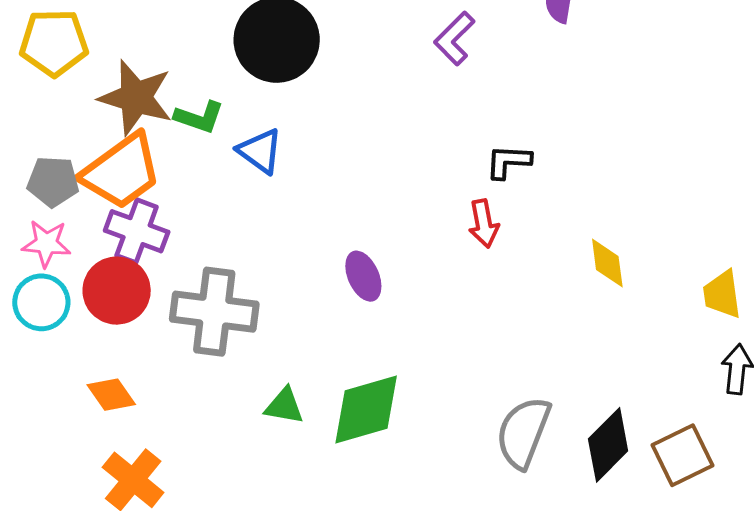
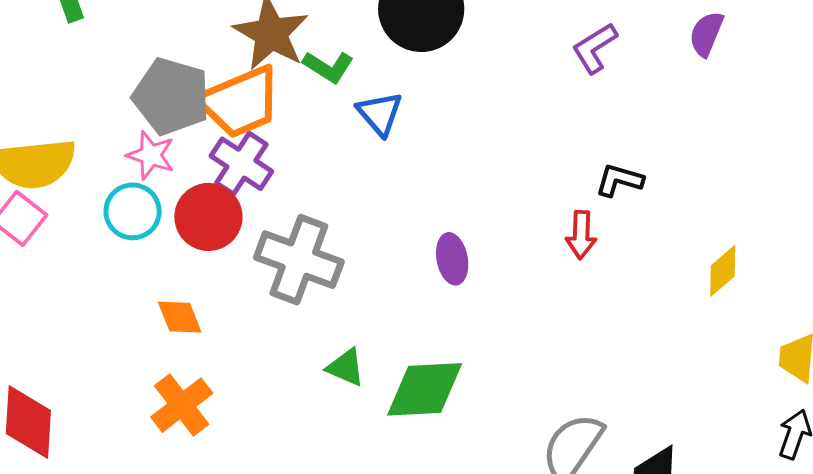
gray pentagon: (53, 182) -> (171, 96), size x1.5
yellow diamond: (607, 263) -> (723, 271), moved, turned 44

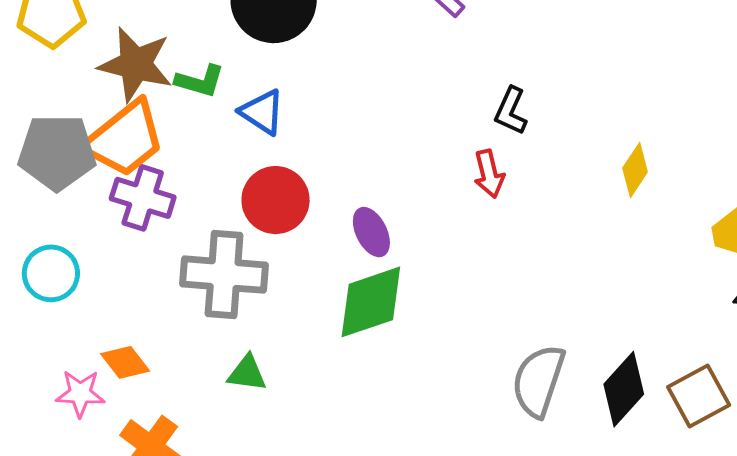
pink star: (151, 155) -> (80, 393), moved
black L-shape: (619, 180) -> (511, 111), turned -66
red circle: (208, 217) -> (276, 200), moved
green triangle: (346, 367) -> (247, 373), moved
green diamond: (425, 389) -> (371, 302), moved

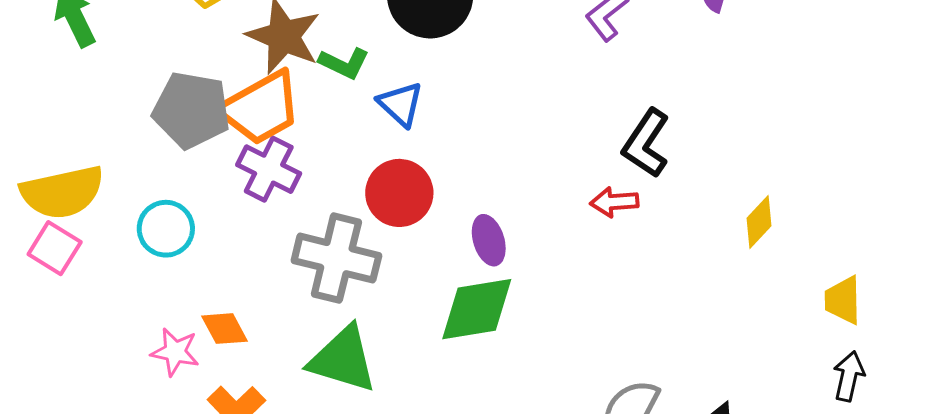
black L-shape: (511, 111) -> (646, 143), size x1.4
red arrow: (489, 174) -> (614, 202), turned 90
green triangle: (247, 373) -> (343, 359), size x1.8

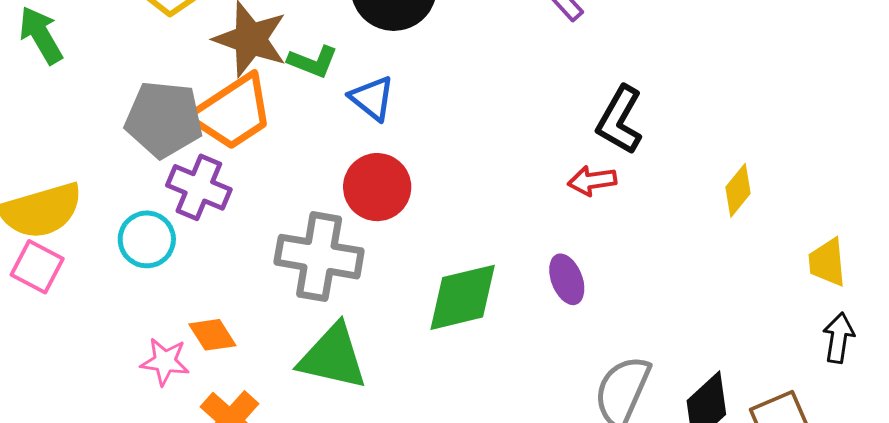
purple cross: (269, 169) -> (199, 187), moved
purple ellipse: (489, 240) -> (567, 279), moved

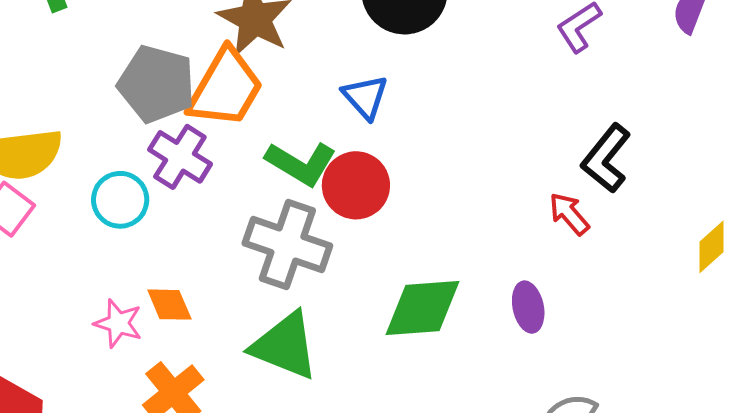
green L-shape: (313, 62) -> (301, 163), moved, size x1.4
orange trapezoid: (233, 112) -> (225, 88), turned -36
red arrow: (592, 181) -> (569, 214), turned 48

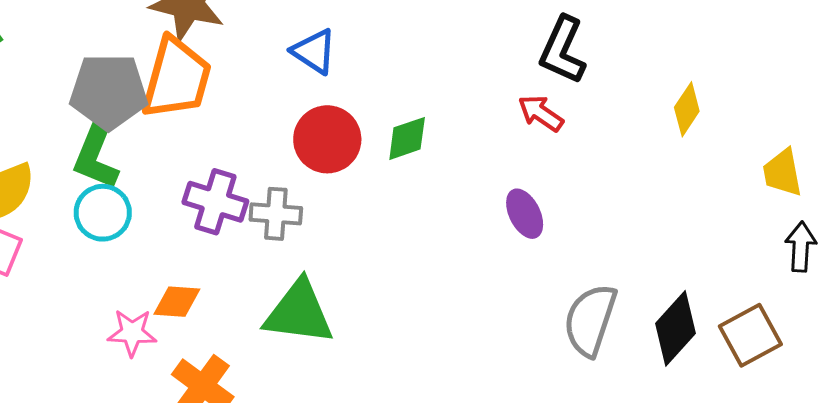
purple cross: (180, 157) -> (215, 202), moved
green L-shape: (301, 163) -> (96, 155), moved, turned 96
gray cross: (287, 245) -> (276, 214), size x0.6
orange diamond: (169, 305) -> (177, 302), turned -48
green diamond: (422, 308) -> (407, 138), moved, size x0.6

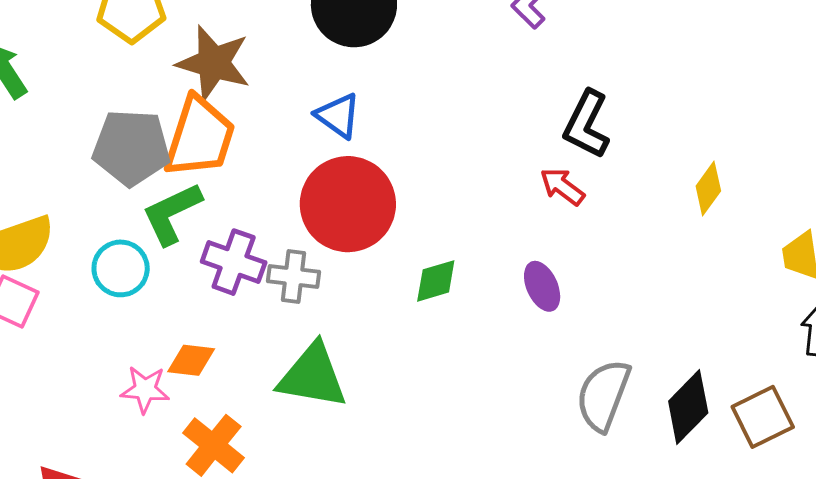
green diamond: (407, 138) -> (436, 281), moved
red circle: (327, 139) -> (348, 204), size x1.4
green L-shape: (96, 155) -> (172, 213), moved, turned 40

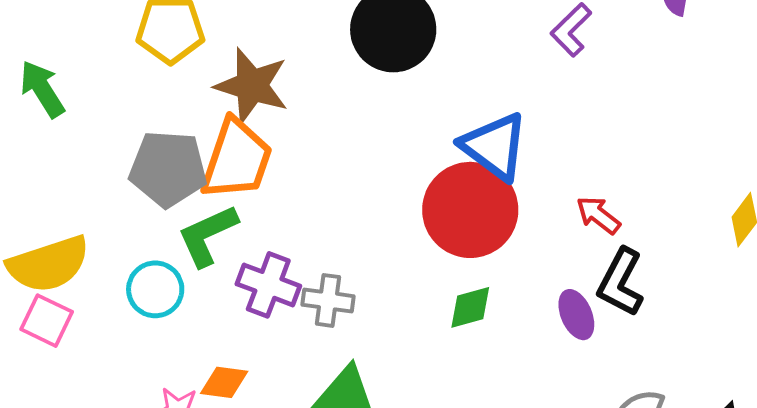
blue triangle: (338, 116) -> (494, 146), moved, size x1.5
black L-shape: (587, 124) -> (621, 282), moved
red circle: (348, 204) -> (470, 210), moved

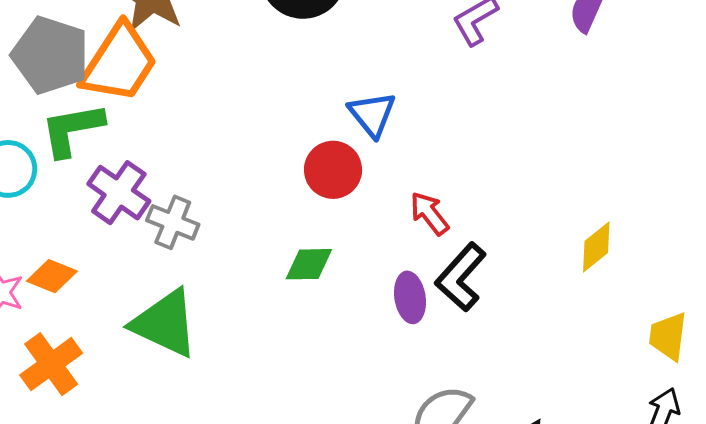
blue triangle: (494, 146) -> (372, 114), size x0.7
red circle: (470, 210) -> (333, 170), size x0.6
red arrow: (598, 215) -> (429, 213), moved

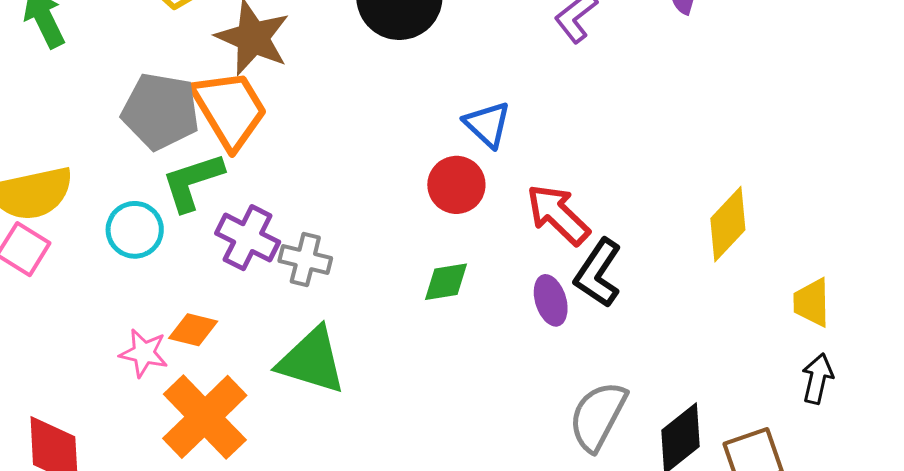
orange trapezoid: (119, 63) -> (230, 109), turned -56
red arrow: (429, 213) -> (558, 214), size x1.5
yellow diamond: (596, 247) -> (728, 224), size x1.4
orange cross: (51, 364) -> (205, 417), size x1.4

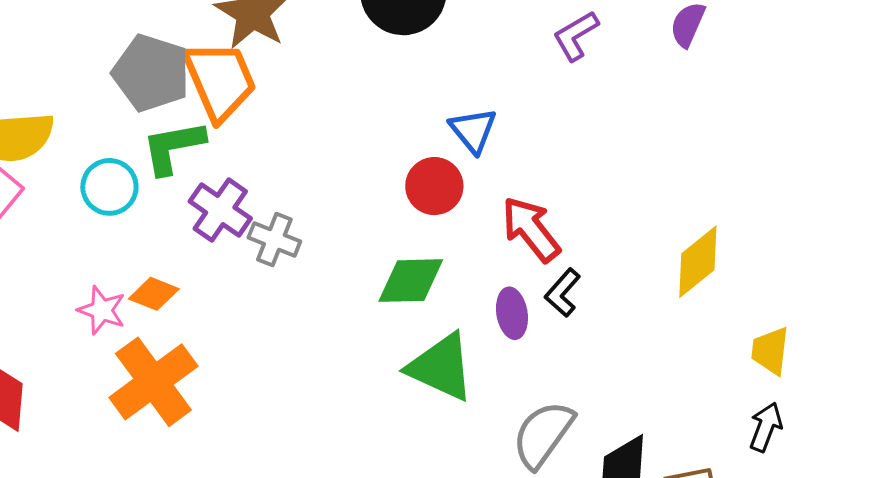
black L-shape: (598, 273) -> (563, 293), size x0.7
green diamond: (446, 282) -> (411, 281), size x1.4
green triangle: (312, 361) -> (441, 367), moved

